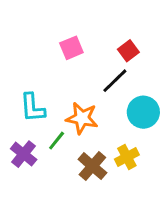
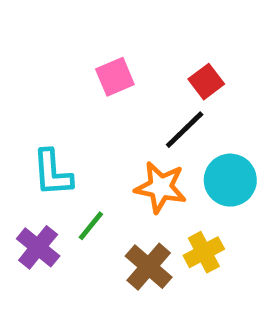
orange star: (82, 118) -> (161, 187), moved

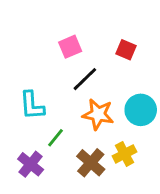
red square: (206, 82) -> (126, 50), turned -30
black line: (185, 130) -> (85, 79), moved
purple cross: (38, 247) -> (31, 164), moved

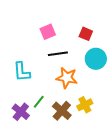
black line: (85, 79) -> (58, 54), turned 36
cyan circle: (141, 110) -> (96, 59), moved
green line: (55, 138) -> (39, 102), moved

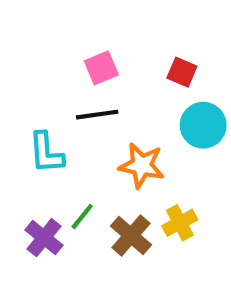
black line: (58, 54) -> (97, 115), moved

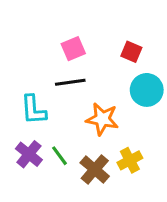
green line: (82, 216) -> (59, 156), turned -75
purple cross: (44, 238) -> (29, 154), moved

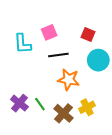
black line: (70, 82) -> (58, 55), moved
cyan L-shape: (33, 110) -> (23, 44), moved

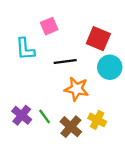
pink square: (49, 32) -> (49, 26), moved
red square: (88, 34) -> (98, 39), size x1.5
yellow cross: (87, 107) -> (97, 120), turned -35

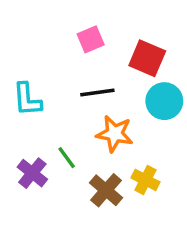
pink square: (49, 26) -> (91, 39), moved
cyan L-shape: (25, 49) -> (27, 99), moved
green line: (45, 116) -> (67, 158), moved

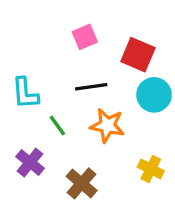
green line: (67, 158) -> (57, 125), moved
yellow cross: (145, 180) -> (151, 169), moved
brown cross: (106, 190) -> (82, 183), moved

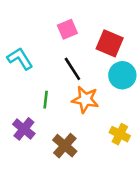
black line: (91, 87) -> (72, 69), turned 65
cyan L-shape: (25, 93) -> (20, 59), moved, turned 152
green line: (57, 125) -> (46, 100), turned 42

